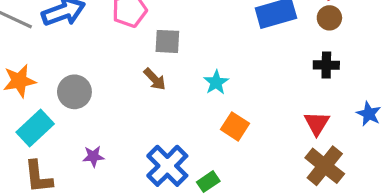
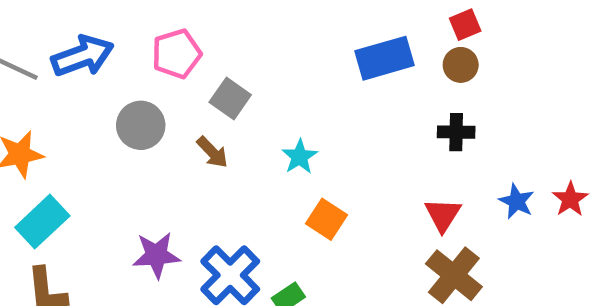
gray square: (167, 41) -> (230, 98), turned 32
gray circle: (74, 92) -> (141, 125), moved
purple star: (93, 156) -> (156, 255), moved, size x1.5

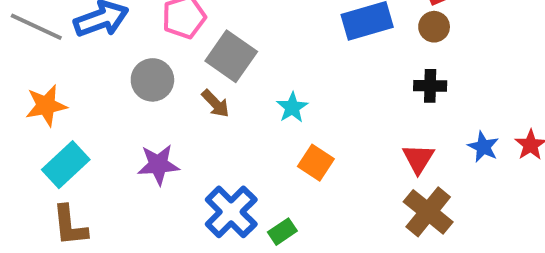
gray square: (230, 98) -> (231, 56), size x1.4
purple star: (156, 255) -> (158, 165), moved

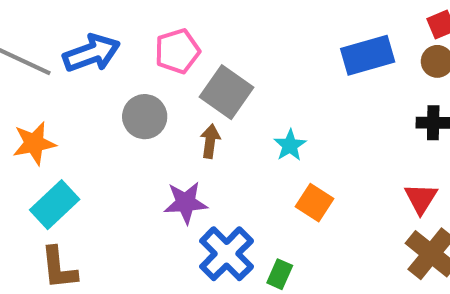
brown arrow: (215, 104) -> (210, 141), turned -128
purple star: (158, 165) -> (186, 203), moved
green rectangle: (282, 232) -> (280, 274), turned -32

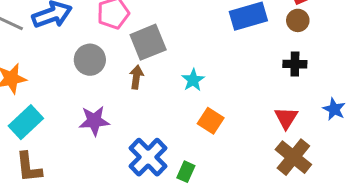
gray square: (227, 92) -> (148, 42), turned 33
purple star: (186, 203) -> (94, 121), moved

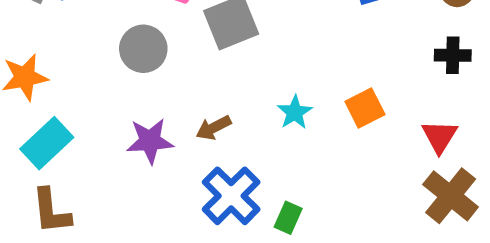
brown arrow: (136, 77) -> (214, 128), moved, turned -125
cyan star: (193, 80) -> (295, 112), moved
orange square: (211, 121) -> (365, 108), moved, turned 30

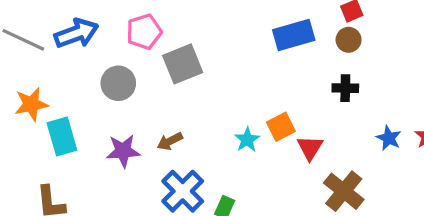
cyan star: (295, 112) -> (247, 140), moved
red triangle: (440, 137) -> (310, 148), moved
cyan rectangle: (47, 143) -> (62, 136), moved, turned -63

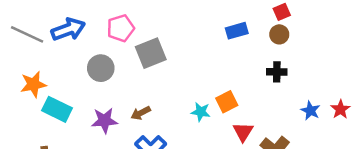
blue rectangle: (294, 35) -> (237, 31), size x0.7
cyan rectangle: (62, 136) -> (57, 109), turned -48
cyan star: (247, 140) -> (201, 112), turned -30
red triangle: (310, 148) -> (243, 132), moved

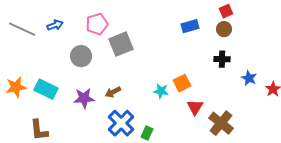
blue arrow: (68, 29) -> (55, 25), size x0.6
orange star: (33, 84) -> (16, 87), moved
blue star: (310, 111) -> (249, 78), moved

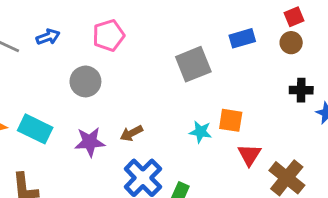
gray square: (121, 44) -> (193, 64), moved
black cross: (222, 59) -> (301, 90), moved
orange square: (182, 83) -> (231, 120), turned 36

